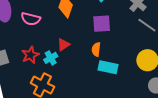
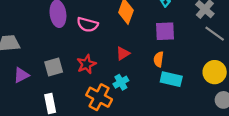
cyan cross: (51, 58) -> (121, 82), moved

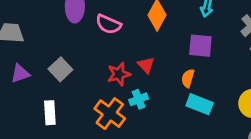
red triangle: (123, 53) -> (146, 65), turned -48
red star: (86, 64) -> (119, 74), moved
gray square: (54, 67) -> (60, 69), turned -36

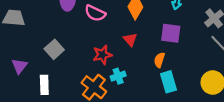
red triangle: (146, 65) -> (130, 40), moved
purple triangle: (20, 74) -> (19, 66), moved, turned -35
cyan rectangle: (200, 104) -> (168, 82), turned 50

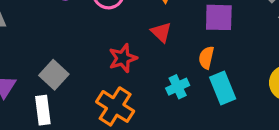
gray square: (54, 49) -> (54, 75), moved
cyan cross: (118, 76) -> (178, 87), moved

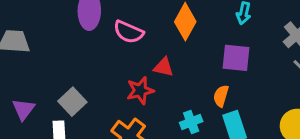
red triangle: (161, 32) -> (164, 67), moved, turned -35

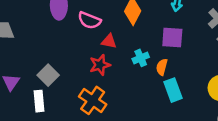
red triangle: (164, 67) -> (109, 41), moved
cyan cross: (191, 122) -> (141, 58), moved

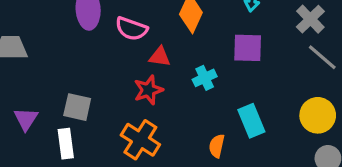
orange semicircle: (162, 67) -> (217, 146), moved
gray square: (48, 75) -> (77, 107), turned -30

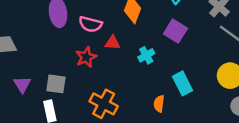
purple square: (248, 48) -> (175, 31), turned 35
red star: (148, 90) -> (86, 57), moved
purple triangle: (26, 119) -> (22, 85), moved

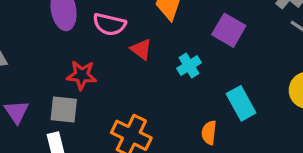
red triangle: (113, 43) -> (141, 49), turned 35
red star: (86, 57) -> (82, 75), moved, turned 30

